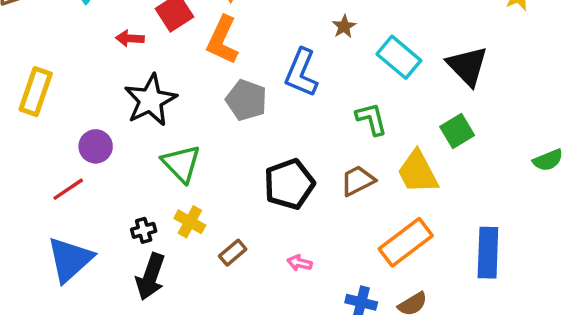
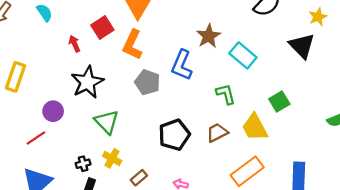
brown star: (344, 26) -> (209, 36), size x1.6
red arrow: (130, 38) -> (75, 44), turned 63
black triangle: (467, 66) -> (302, 46), moved

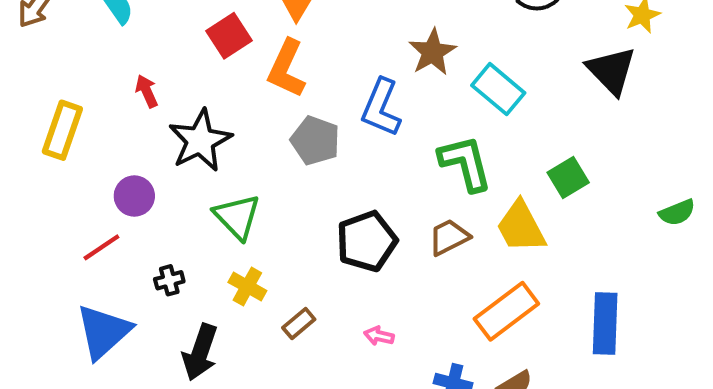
red arrow: (75, 44) -> (147, 91), moved
green L-shape: (226, 94) -> (465, 163), size x1.4
black cross: (83, 164) -> (169, 280), moved

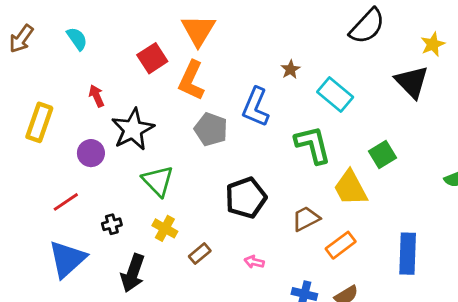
brown star: (432, 52) -> (290, 69), size x0.6
purple circle: (134, 196) -> (91, 153), moved
brown trapezoid: (449, 237) -> (306, 219), moved
orange rectangle: (506, 311) -> (341, 245), size x0.7

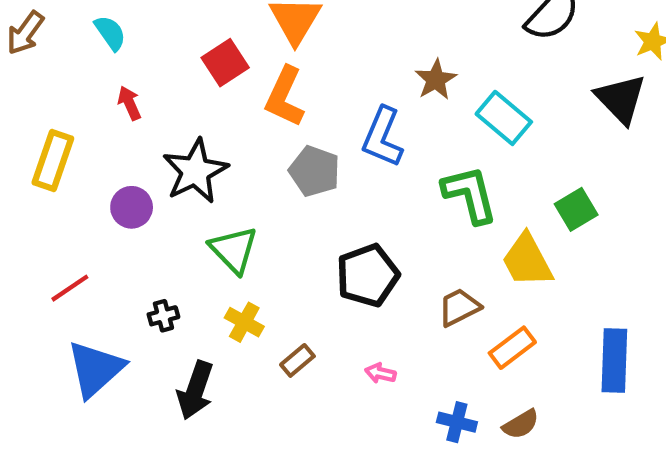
brown star: (290, 69) -> (436, 80), size x1.4
red arrow: (97, 96) -> (129, 103), moved
red line: (66, 202) -> (70, 288), moved

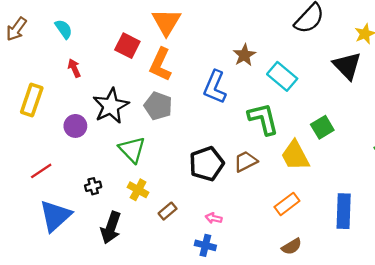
red square: (225, 63) -> (127, 46), turned -30
gray pentagon: (314, 171) -> (158, 106), moved
brown trapezoid: (459, 307) -> (246, 161), moved
blue cross: (457, 422) -> (205, 245), moved

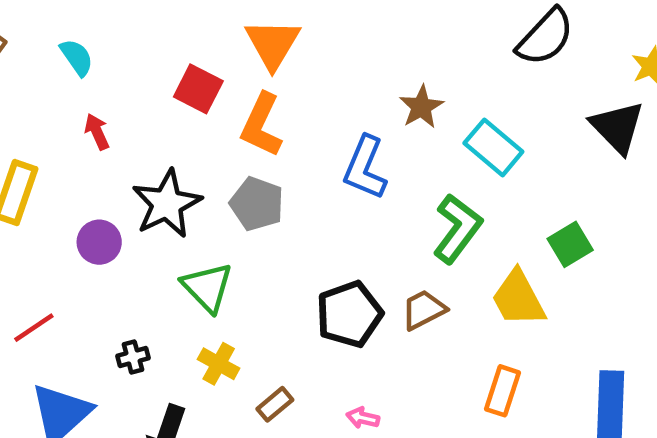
green L-shape: (263, 119) -> (457, 229), turned 51
orange rectangle: (287, 204) -> (502, 391), turned -35

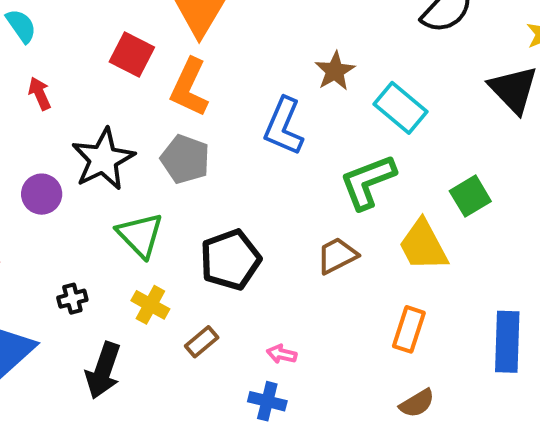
green L-shape: (457, 229) -> (368, 182), turned -148
black pentagon: (349, 314) -> (230, 260), moved

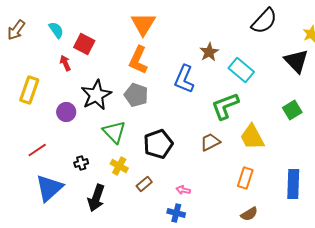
red square: (132, 55) -> (84, 44), moved
green square: (470, 196) -> (292, 110), moved

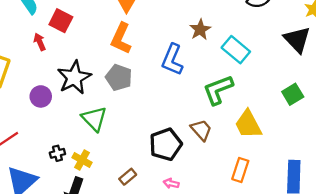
brown trapezoid: (210, 142) -> (201, 130), turned 75
black pentagon: (158, 144) -> (166, 144), moved
yellow cross: (119, 166) -> (82, 160), moved

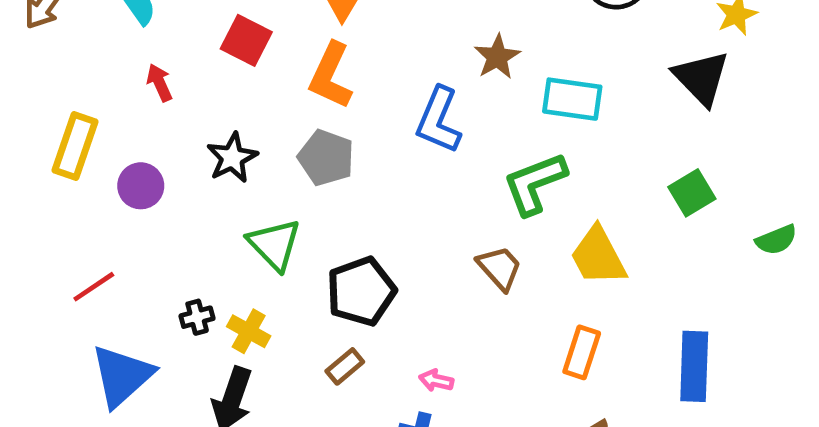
red square: (61, 21) -> (246, 40), moved
cyan rectangle: (236, 50) -> (572, 99), turned -32
black star: (74, 78) -> (232, 158), size x0.7
purple circle: (41, 96) -> (141, 186), moved
black pentagon: (166, 144) -> (361, 291), moved

